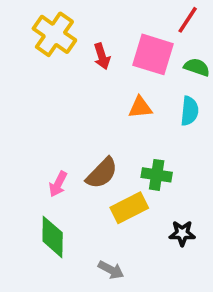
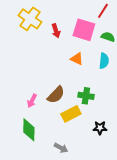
orange triangle: (140, 107) -> (77, 59), turned 32

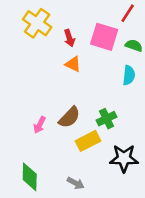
orange triangle: (77, 59) -> (73, 64), moved
green cross: (86, 96) -> (107, 119), turned -35
black star: (100, 128) -> (124, 158), size x1.6
green diamond: (29, 130) -> (30, 177), moved

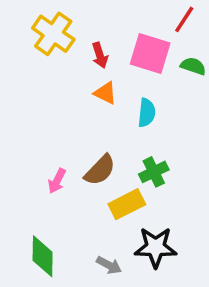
cyan semicircle: (129, 75) -> (147, 113), moved
black star: (124, 158) -> (156, 247), moved

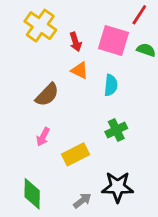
brown semicircle: (100, 170) -> (47, 95), moved
yellow rectangle: (127, 204) -> (76, 154), moved
gray arrow: (109, 265) -> (82, 200), turned -66

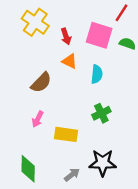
yellow rectangle: (76, 154) -> (66, 134), turned 35

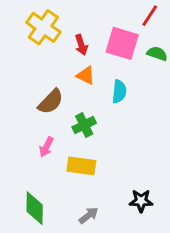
green cross: (101, 113) -> (84, 125), moved
black star: (103, 163) -> (141, 201), moved, size x0.7

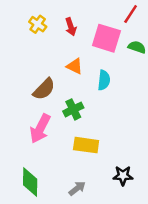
yellow cross: (43, 27) -> (38, 24), size x0.6
red arrow: (81, 45) -> (71, 27), moved
pink arrow: (46, 147) -> (40, 129), size x1.6
yellow rectangle: (81, 166) -> (86, 145), moved

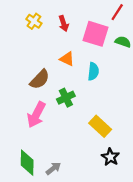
yellow rectangle: (86, 145) -> (100, 126), moved, turned 35
black star: (123, 176) -> (110, 157), turned 30
gray arrow: (77, 188) -> (53, 168), moved

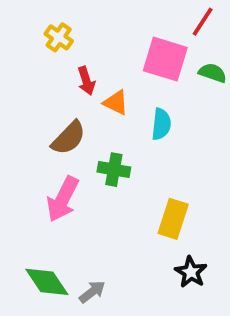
red arrow: (64, 24) -> (86, 81), moved
green cross: (66, 98) -> (114, 170), turned 36
yellow rectangle: (100, 126) -> (173, 219), turned 65
green diamond: (27, 163) -> (47, 282), turned -35

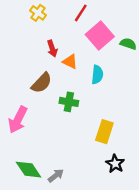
red line: (203, 22) -> (81, 13), moved
yellow cross: (59, 37) -> (38, 13), moved
pink square: (165, 59) -> (100, 35), turned 32
pink arrow: (63, 199) -> (18, 120), moved

